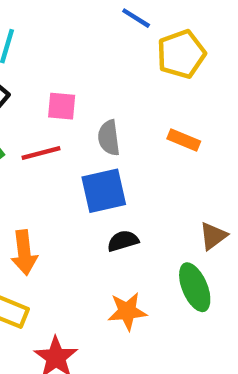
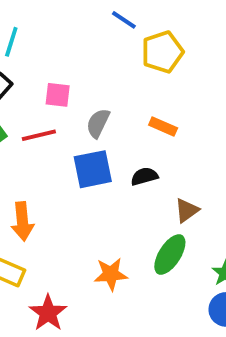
gray semicircle: (109, 138) -> (98, 123), turned 32
black semicircle: (123, 241) -> (144, 176), moved
green ellipse: (195, 287) -> (170, 254), turned 54

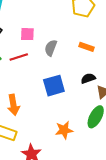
blue square: (93, 169) -> (54, 86), moved
black semicircle: (144, 176) -> (88, 78), moved

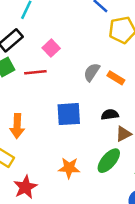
pink square: (27, 34) -> (51, 48), turned 32
gray semicircle: (51, 48) -> (92, 72), moved

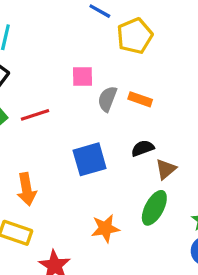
pink square: (51, 48) -> (82, 76), moved, turned -35

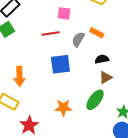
gray semicircle: (107, 99) -> (78, 39), moved
red line: (35, 115) -> (51, 34), moved
black semicircle: (143, 148) -> (102, 59), moved

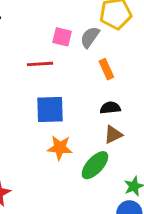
orange rectangle: (97, 33) -> (106, 69), turned 32
gray semicircle: (78, 39) -> (90, 37), moved
orange star: (63, 108) -> (60, 148), moved

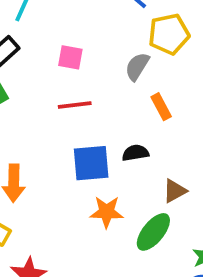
pink square: (62, 37) -> (70, 57), moved
black semicircle: (110, 108) -> (135, 153), moved

